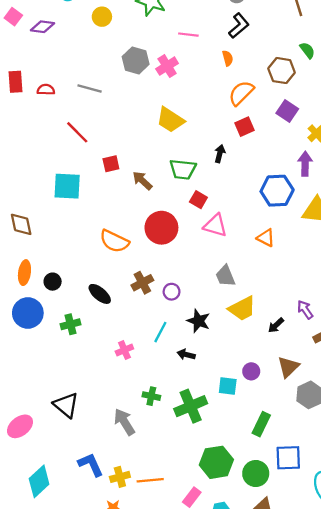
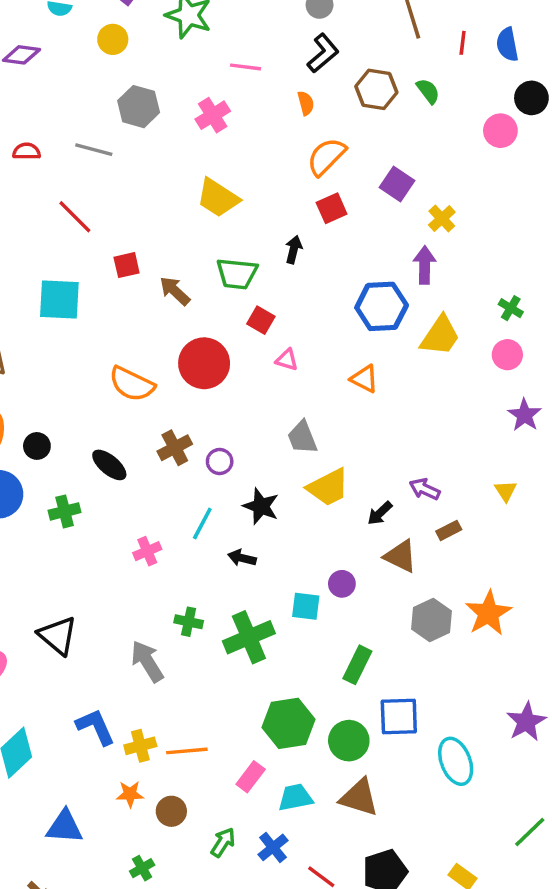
gray hexagon: (136, 60) -> (139, 107), moved
brown hexagon: (282, 71) -> (376, 89), moved
pink triangle: (215, 225) -> (287, 360), size x0.6
purple arrow: (305, 310) -> (425, 489), turned -30
brown triangle: (288, 367) -> (401, 556), moved, turned -50

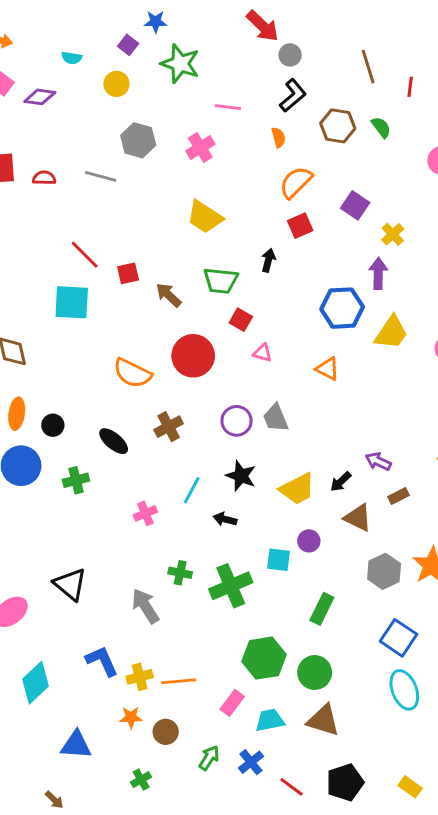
red line: (75, 217) -> (85, 255), moved
purple circle: (220, 461) -> (237, 421), moved, size x1.4
yellow trapezoid: (328, 487) -> (297, 489), moved
blue square: (399, 716) -> (399, 638), moved, turned 36

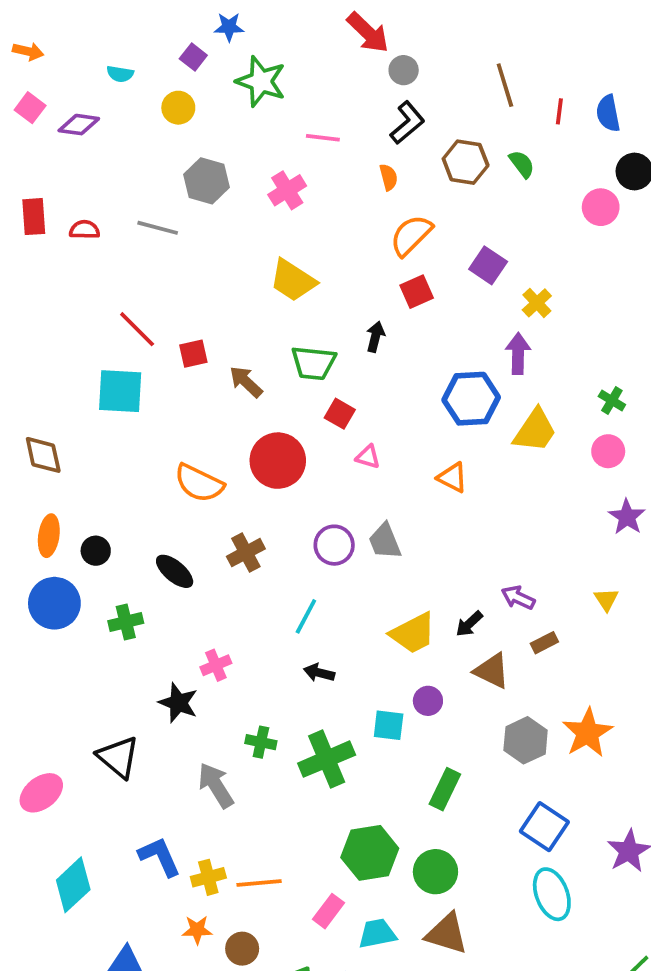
black star: (241, 476) -> (178, 703), moved
cyan line: (192, 490) -> (306, 616), moved

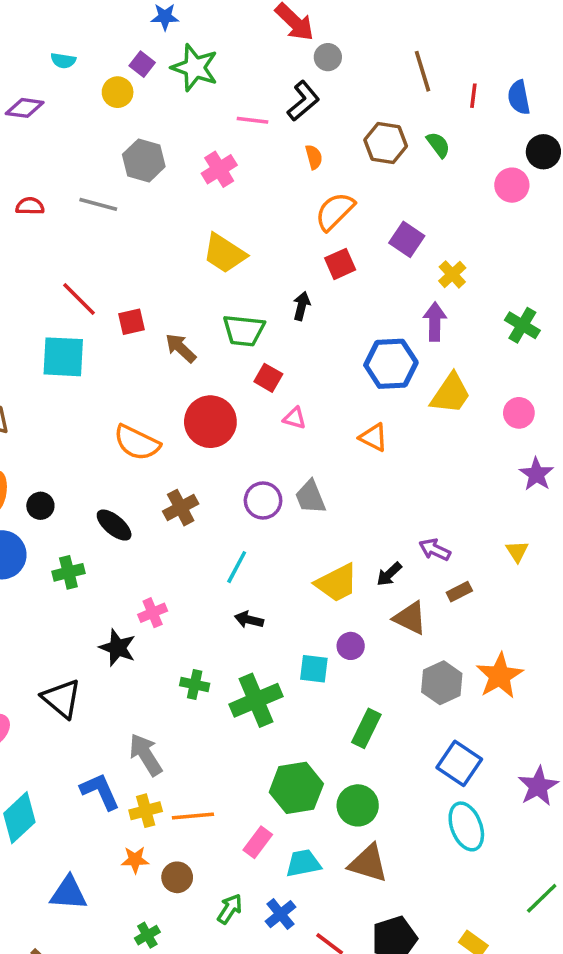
purple square: (193, 57) -> (142, 64), moved
black L-shape: (407, 123) -> (303, 101), moved
green cross: (612, 401) -> (522, 325), moved, size x1.4
gray arrow: (216, 785) -> (146, 755), moved

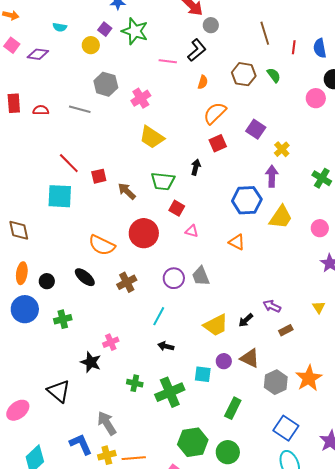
orange semicircle: (314, 157) -> (203, 82), turned 32
pink cross: (219, 169) -> (141, 98), moved
black ellipse: (114, 525) -> (85, 277), moved
brown triangle: (410, 618) -> (250, 358), moved

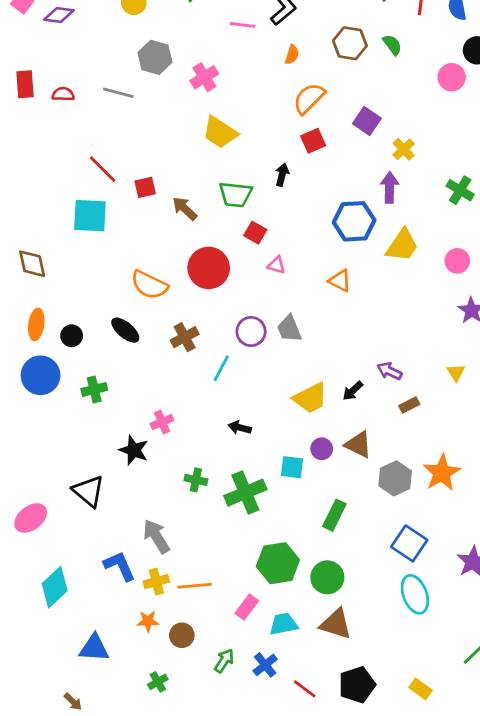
cyan line: (159, 316) -> (221, 368), moved

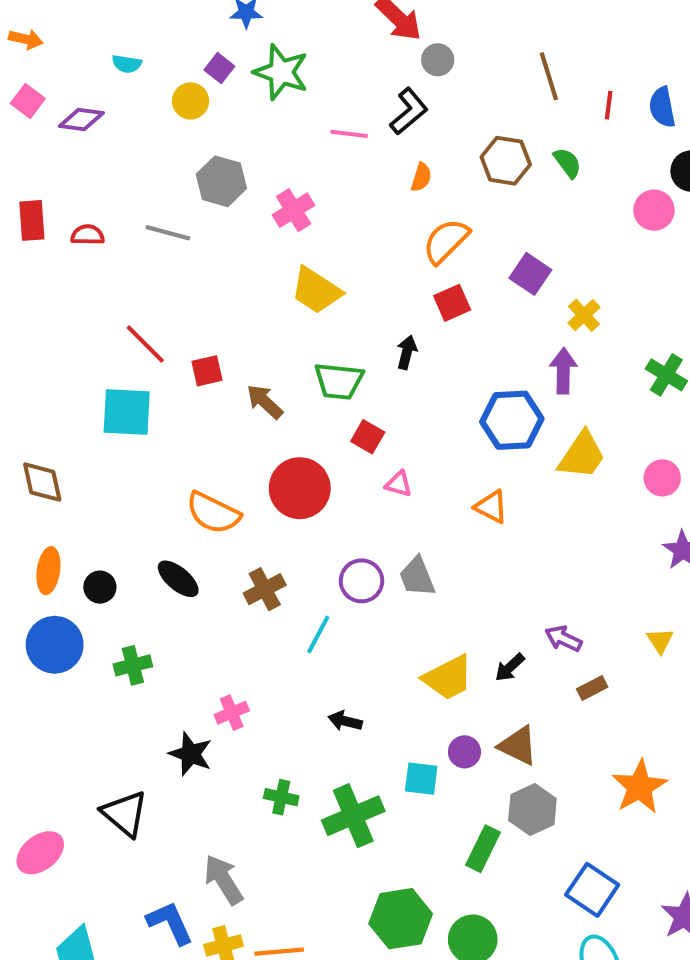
gray hexagon: (395, 478) -> (532, 810), moved

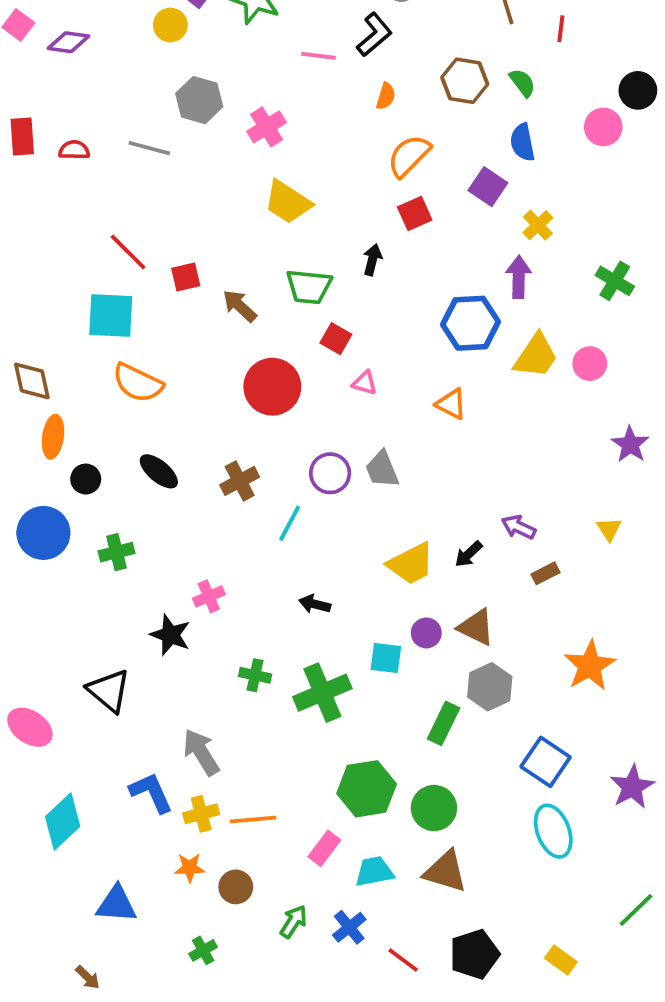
blue semicircle: (662, 107) -> (522, 142), moved
pink circle: (662, 478) -> (590, 364), moved
orange semicircle: (213, 513) -> (138, 383), moved
orange ellipse: (48, 571) -> (53, 437), moved
pink ellipse: (40, 853) -> (30, 727), turned 72

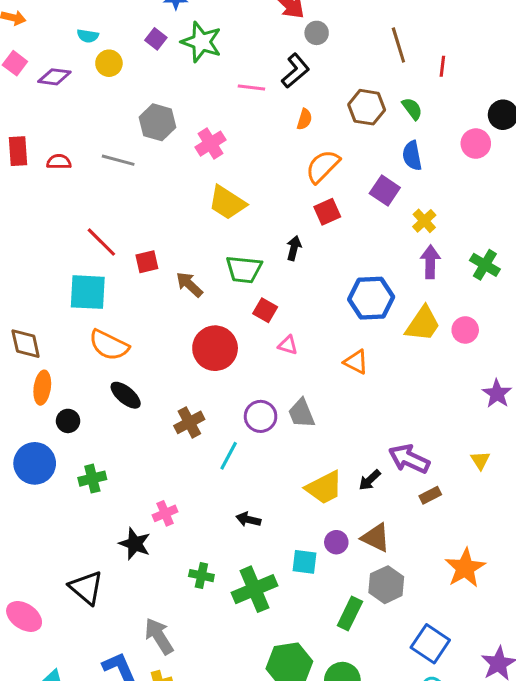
yellow circle: (170, 25) -> (109, 63), moved
purple arrow: (519, 277) -> (430, 262), moved
black ellipse: (159, 471) -> (126, 395), moved
purple arrow: (519, 527) -> (409, 459), size x1.5

